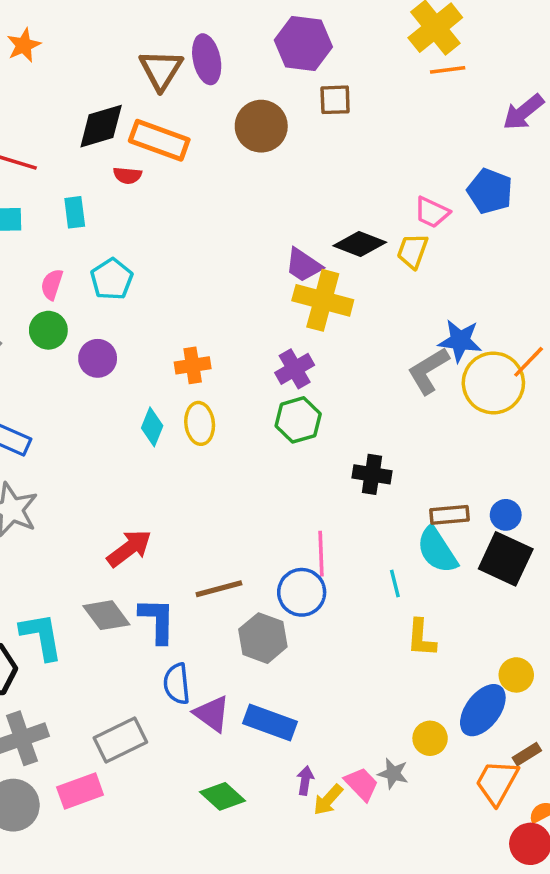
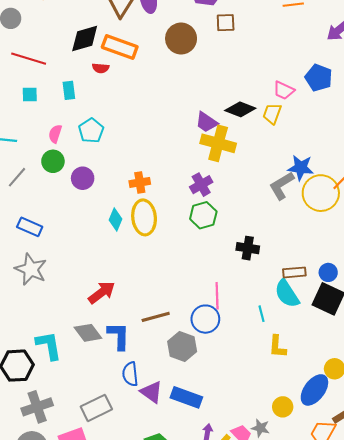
yellow ellipse: (200, 423) -> (144, 217), size x1.4

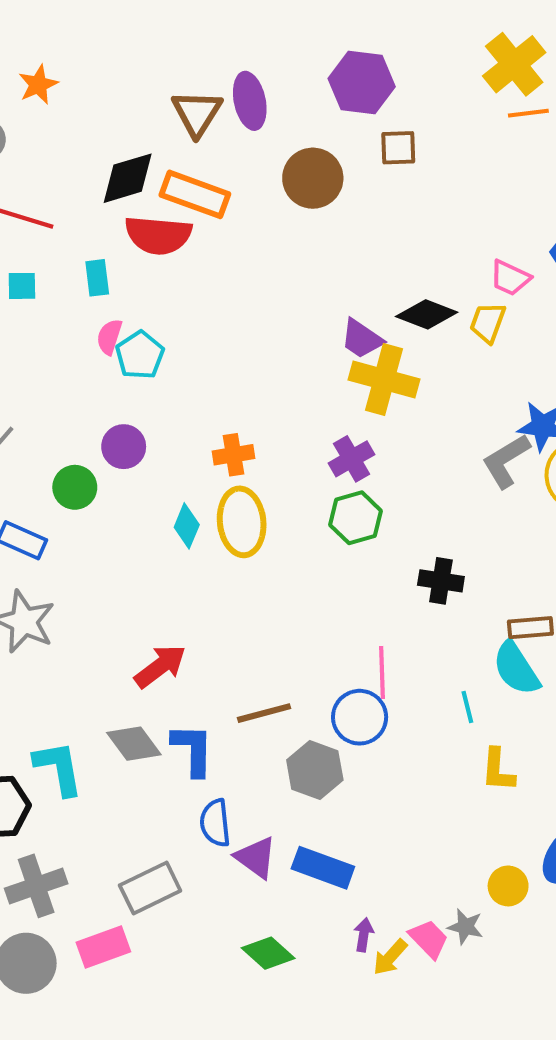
red semicircle: (101, 68) -> (158, 235), size x2.0
pink semicircle: (55, 134) -> (109, 337), moved
green circle: (53, 161) -> (75, 487), moved

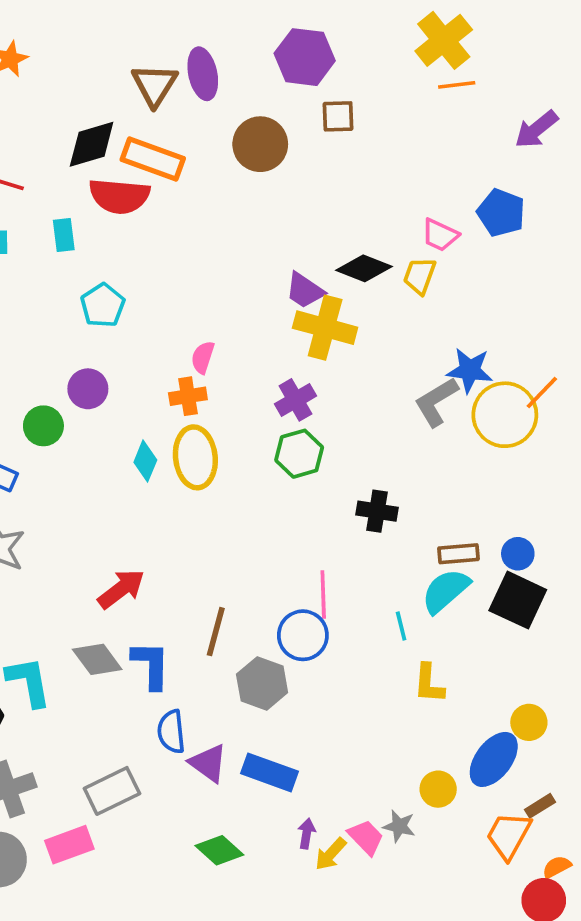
pink semicircle: (109, 337) -> (203, 357), moved
cyan semicircle: (516, 668) -> (446, 591), turned 82
brown line: (264, 713) -> (216, 632), turned -60

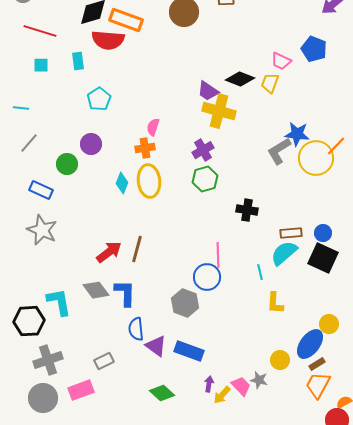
brown line: (216, 632) -> (137, 249), moved
gray rectangle: (112, 791) -> (104, 361), size x0.7
brown rectangle: (540, 806) -> (317, 364), moved

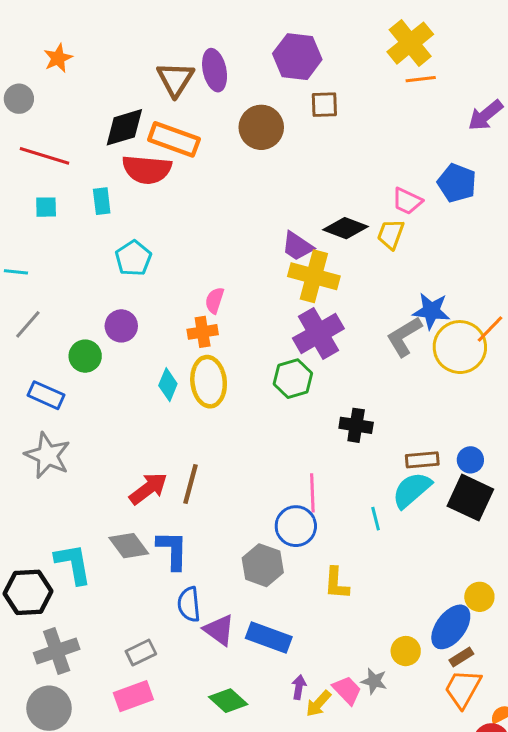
purple cross: (203, 150) -> (318, 333), moved, size x1.5
yellow L-shape: (275, 303) -> (336, 583), moved
pink rectangle: (81, 390) -> (133, 696), moved

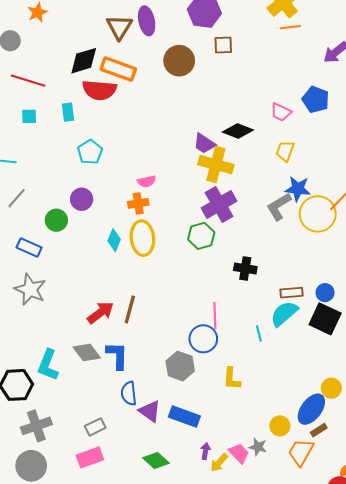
yellow trapezoid: (391, 234) -> (285, 151), moved
pink semicircle: (215, 300) -> (147, 181), turned -120
cyan L-shape: (73, 564) -> (48, 365), turned -148
orange trapezoid: (463, 689) -> (301, 452), moved

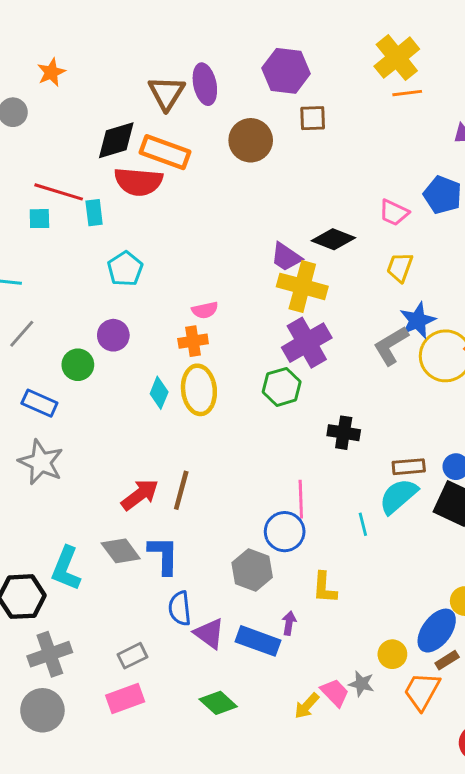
red line: (28, 81) -> (59, 192), moved
blue star: (298, 189) -> (418, 320), turned -30
purple arrow: (205, 451) -> (289, 623), moved

